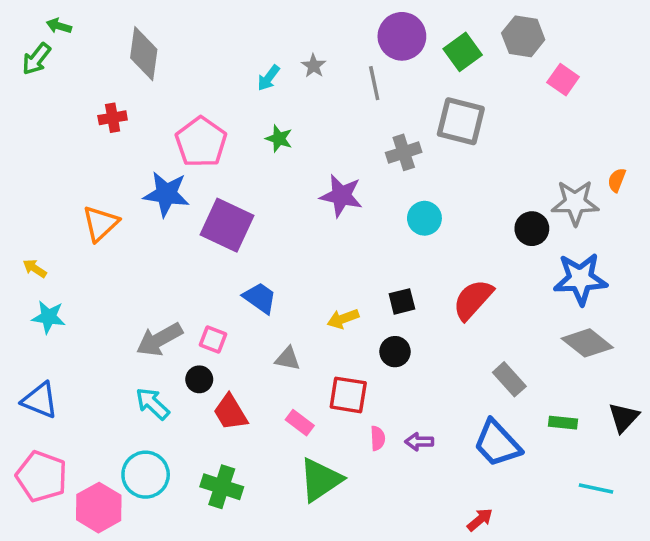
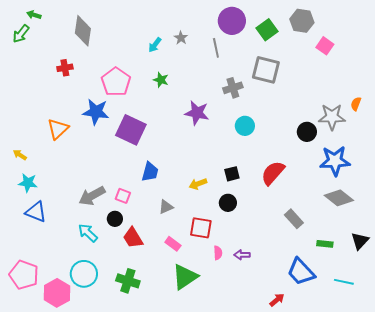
blue trapezoid: (260, 298) -> (150, 172), turned 70
gray triangle: (288, 359) -> (166, 207), turned -35
blue triangle: (40, 400) -> (36, 212), moved
blue trapezoid: (497, 443) -> (301, 272), moved

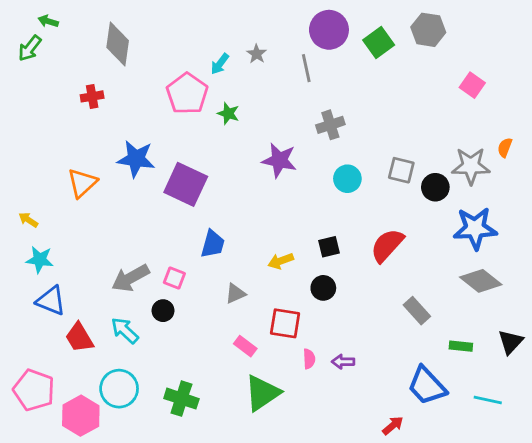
pink square: (325, 46) -> (472, 85), moved
gray square: (266, 70) -> (401, 170), moved, size x0.7
pink pentagon: (116, 82) -> (187, 94), moved
red trapezoid: (133, 238) -> (79, 338), moved

